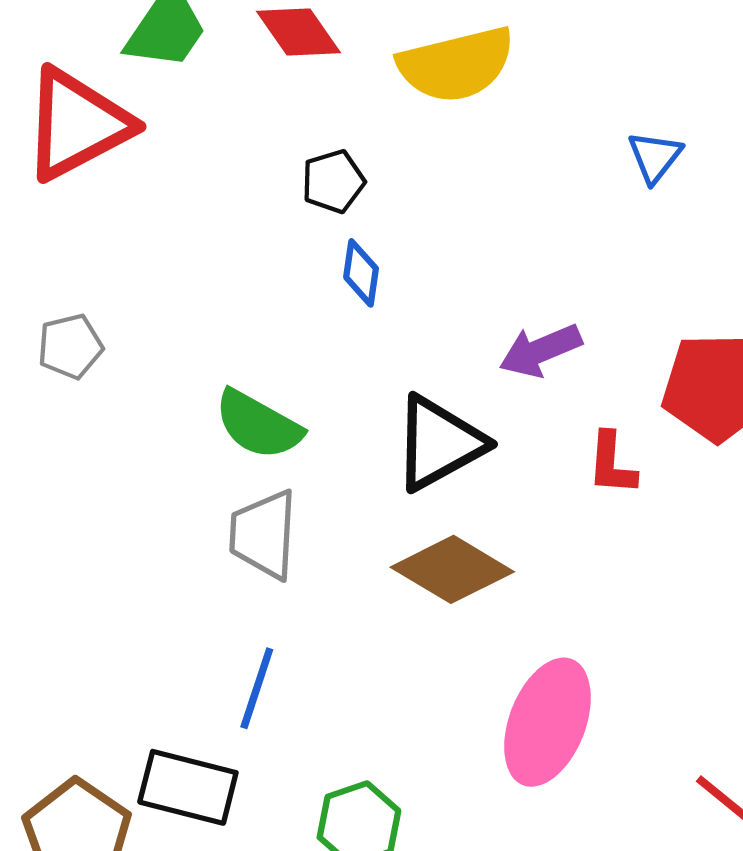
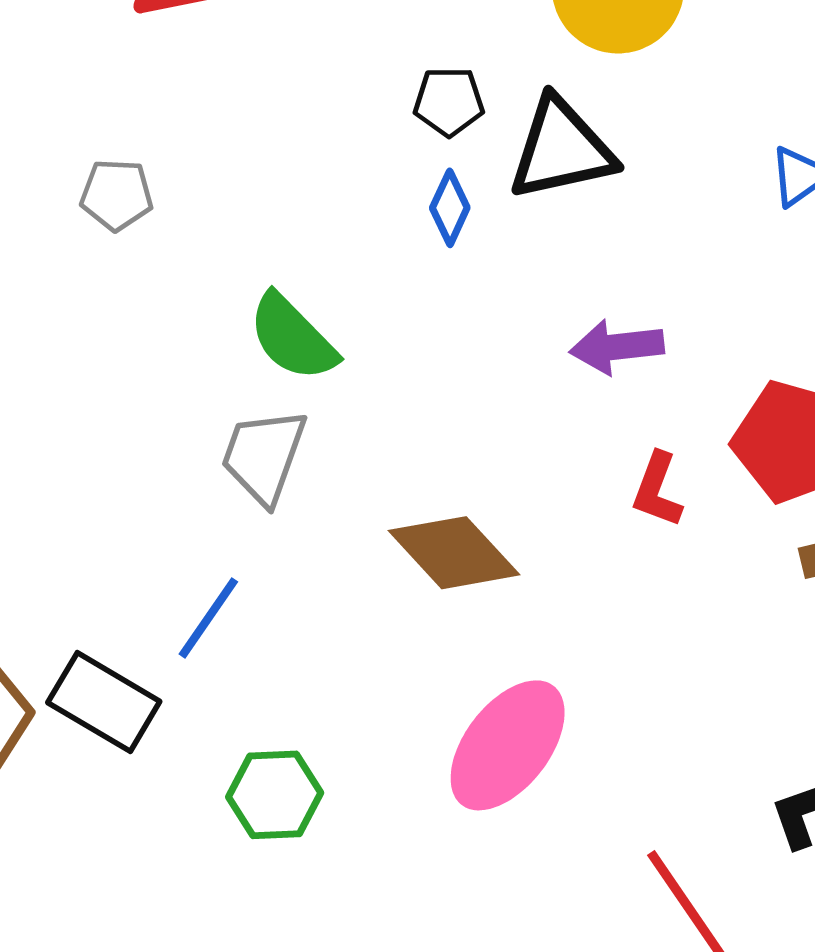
black triangle: (439, 443) -> (561, 149), moved

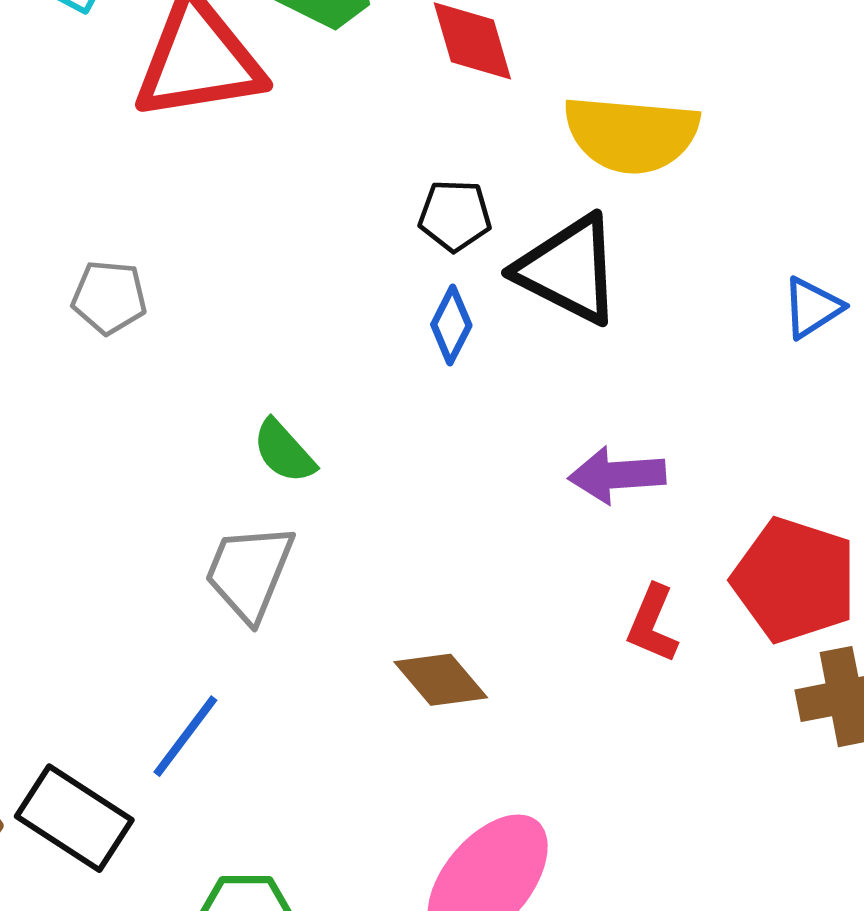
black triangle: (561, 149) -> (569, 269), turned 37
green semicircle: (292, 337) -> (284, 451), size x0.7
brown diamond: (454, 553) -> (441, 680), size x0.7

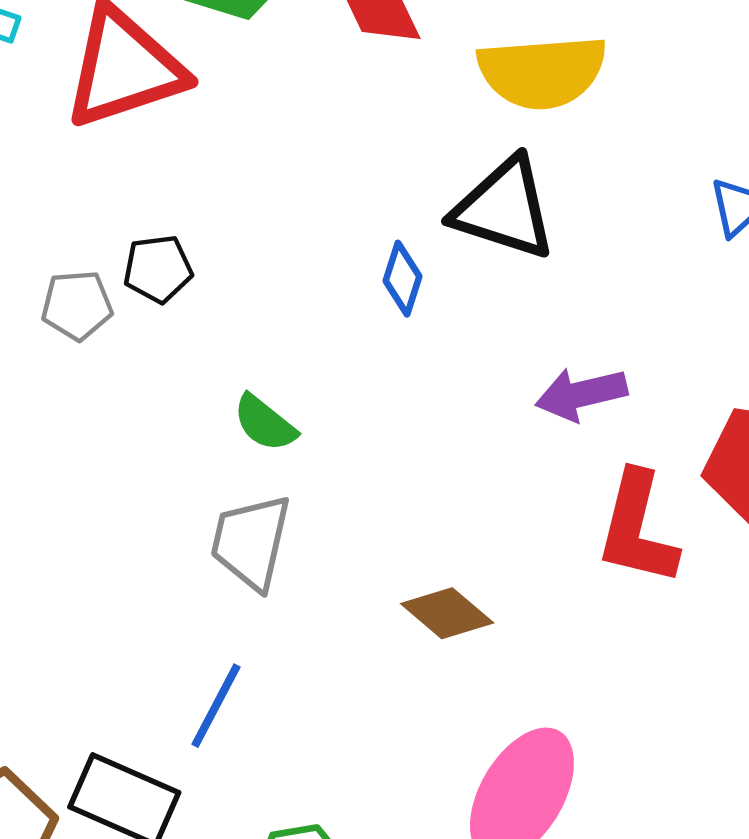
black pentagon: (455, 216) -> (158, 269), moved
red L-shape: (652, 624) -> (637, 528), size x1.6

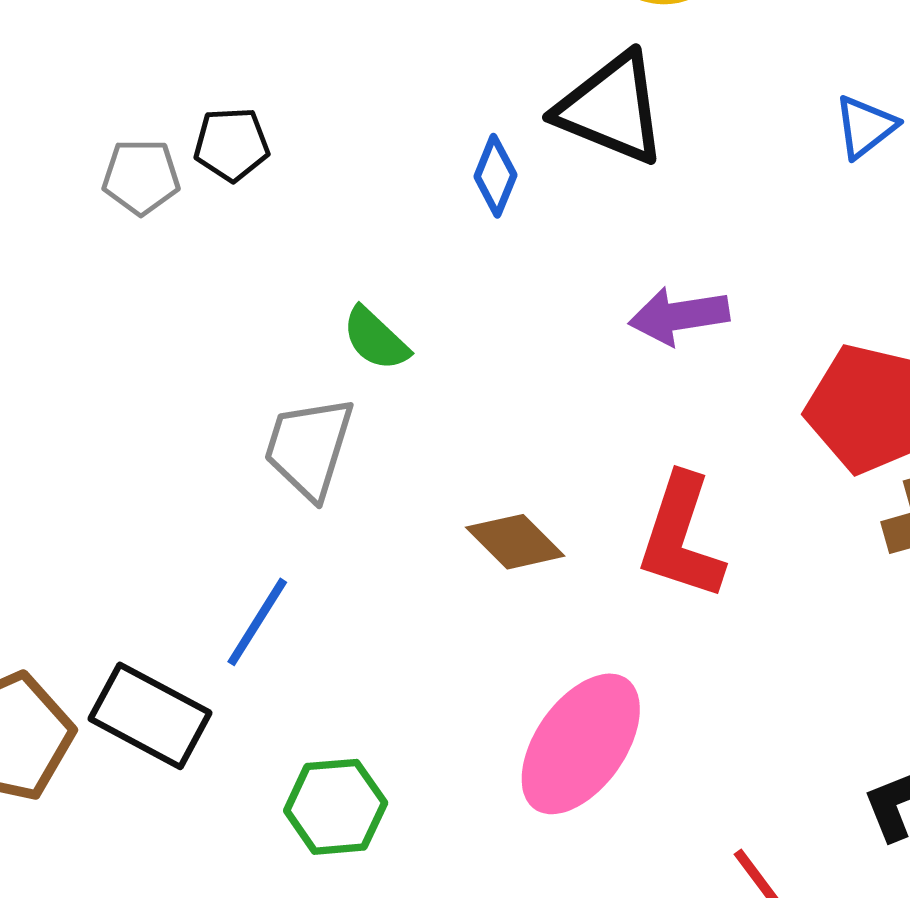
green semicircle: (265, 423) -> (376, 339), moved
red L-shape: (637, 528) -> (681, 537), moved

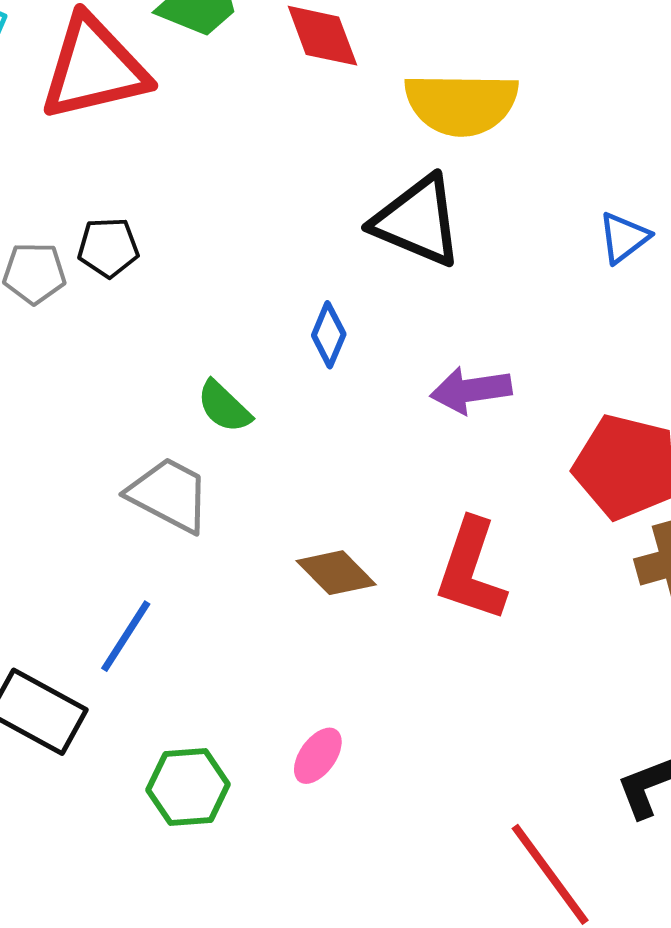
blue diamond: (495, 176) -> (329, 335), moved
gray trapezoid: (309, 448) -> (169, 495), turned 100
pink ellipse: (581, 744) -> (318, 756), moved, size x0.5

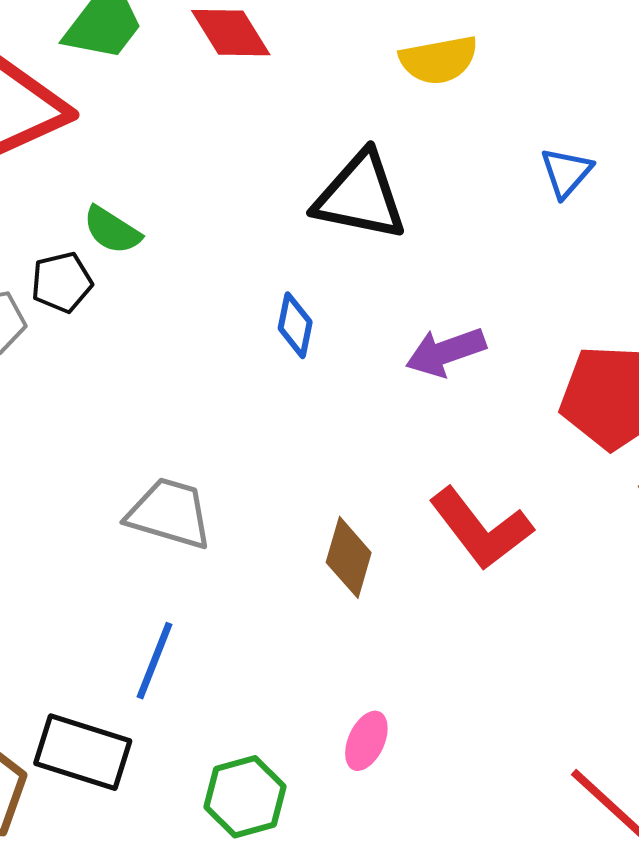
yellow semicircle: (461, 104) -> (439, 60), moved, size x0.7
green semicircle: (224, 407) -> (112, 230), moved
red L-shape: (471, 570) -> (481, 529), turned -45
brown diamond: (336, 573) -> (349, 557), turned 72

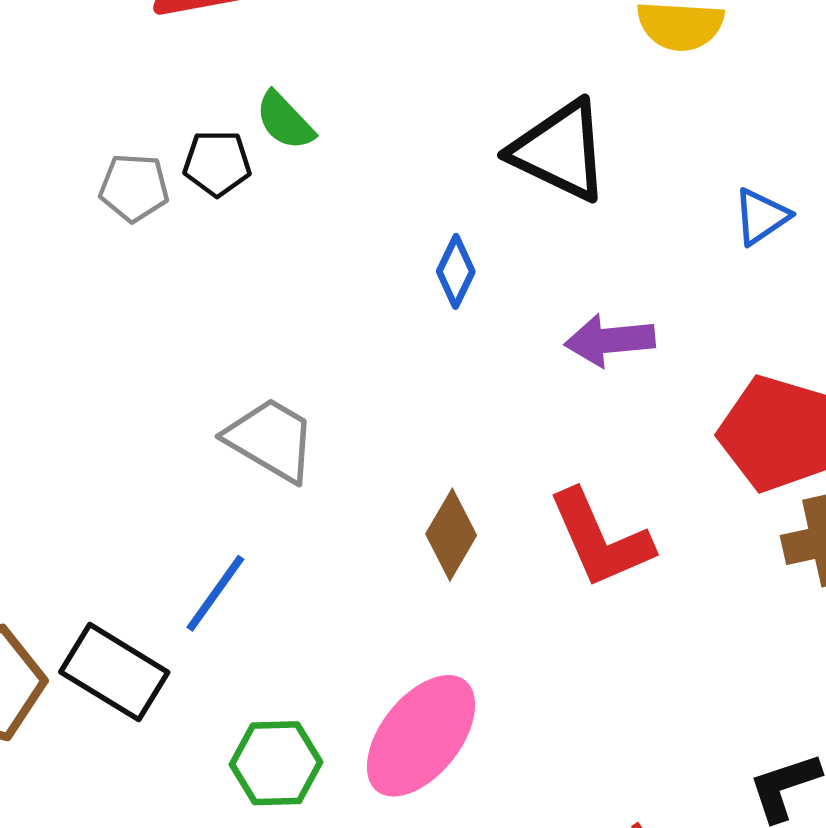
blue triangle: (566, 172) -> (761, 217), moved
pink ellipse: (366, 741) -> (421, 736), size x2.0

